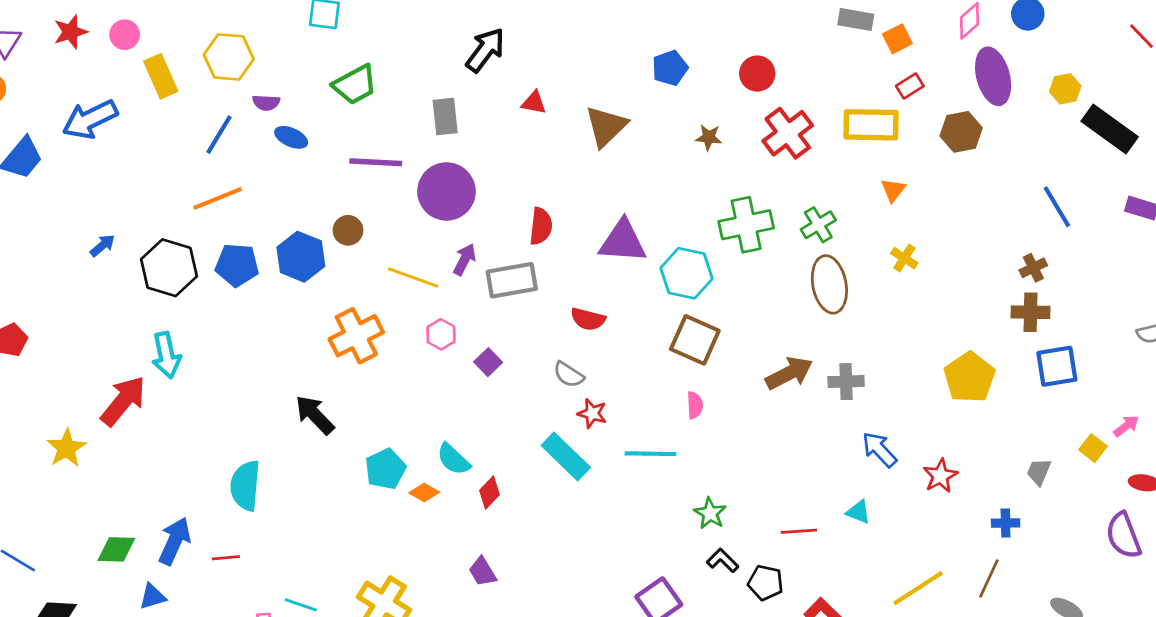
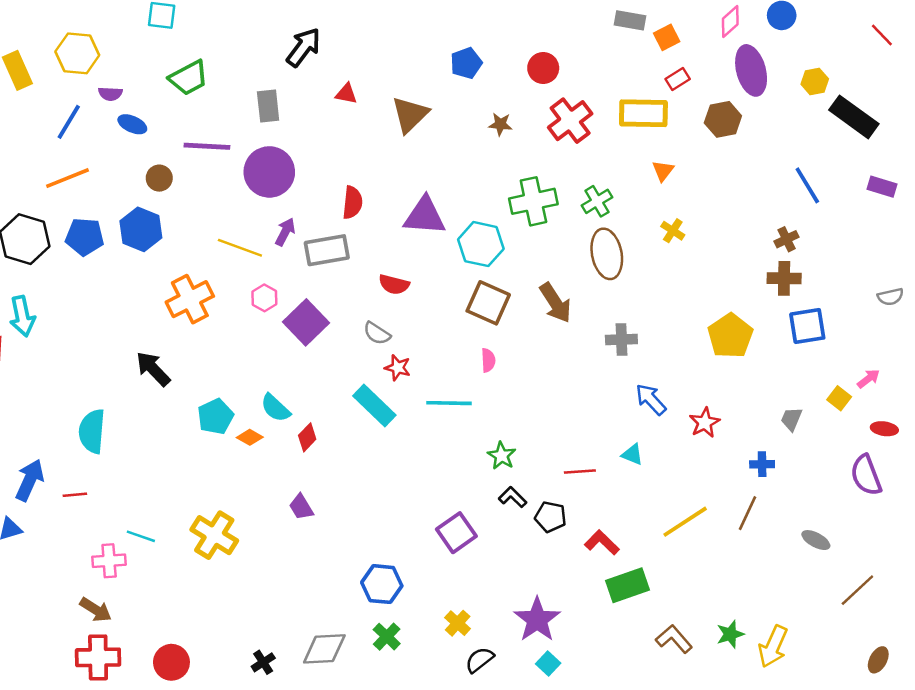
brown circle: (348, 230) -> (159, 178), moved
purple square: (488, 362) -> (306, 322), size x1.8
brown arrow: (789, 373) -> (555, 303), moved, turned 84

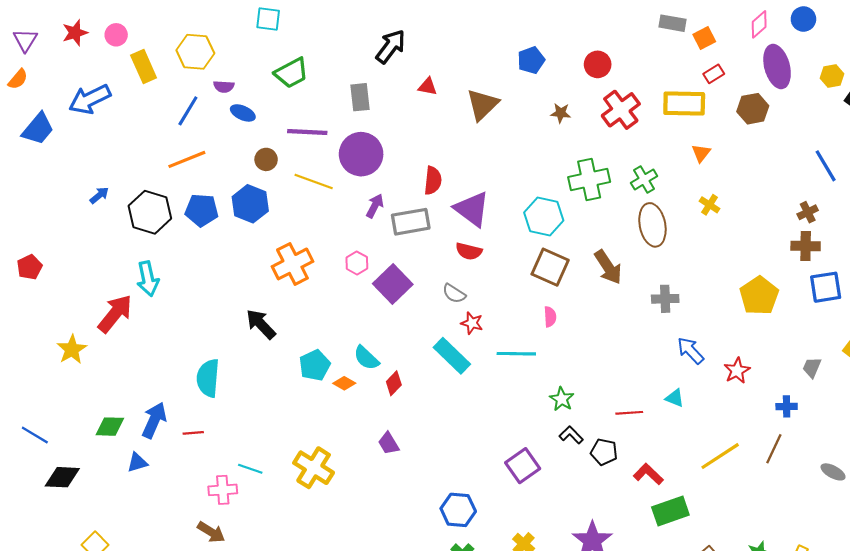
purple triangle: (425, 216) -> (472, 209), moved, turned 33
yellow line: (240, 248) -> (314, 182), moved

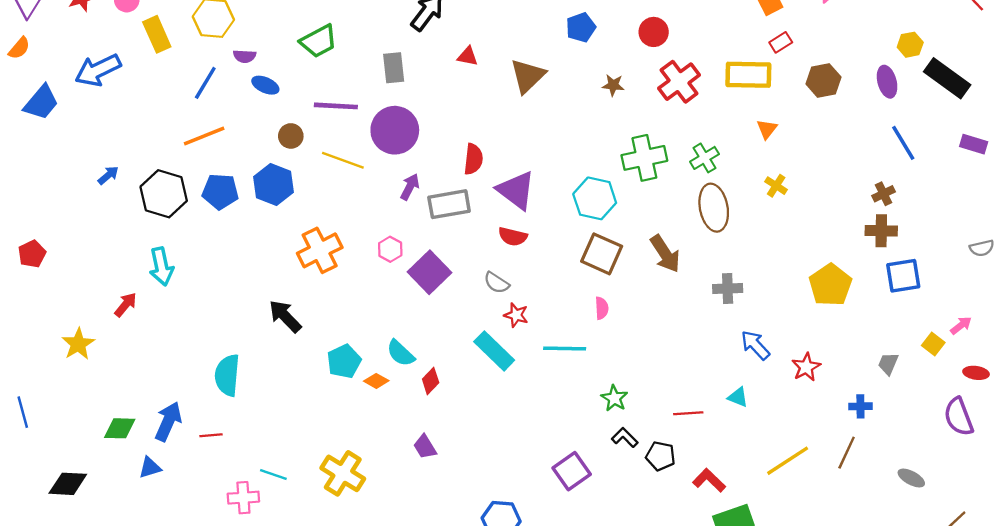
purple ellipse: (777, 67) -> (887, 82), moved, size x0.7
red arrow: (115, 314) -> (126, 305), size x0.6
blue line: (35, 435) -> (23, 412), moved, turned 44

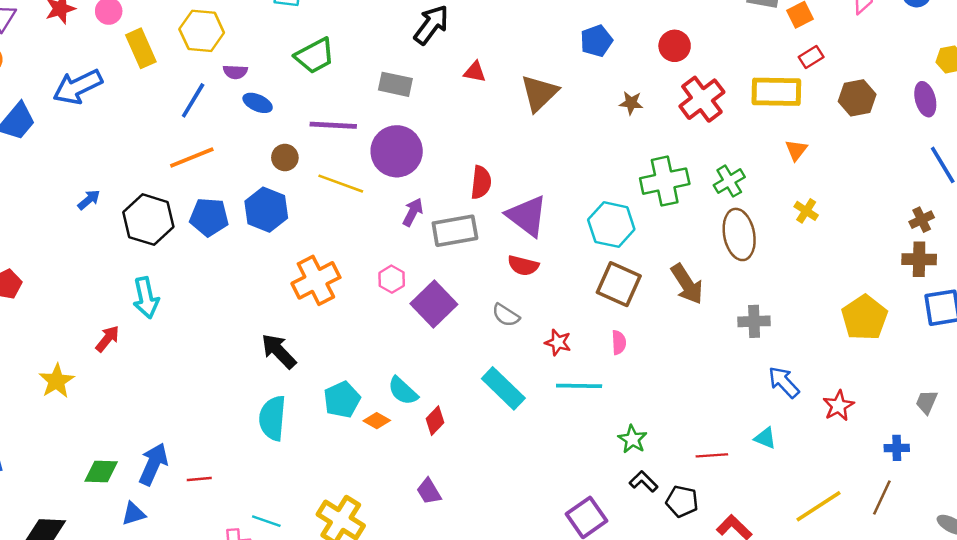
gray rectangle: (394, 68) -> (395, 84), turned -72
red star: (516, 315) -> (558, 342), moved
cyan semicircle: (227, 375) -> (272, 418), moved

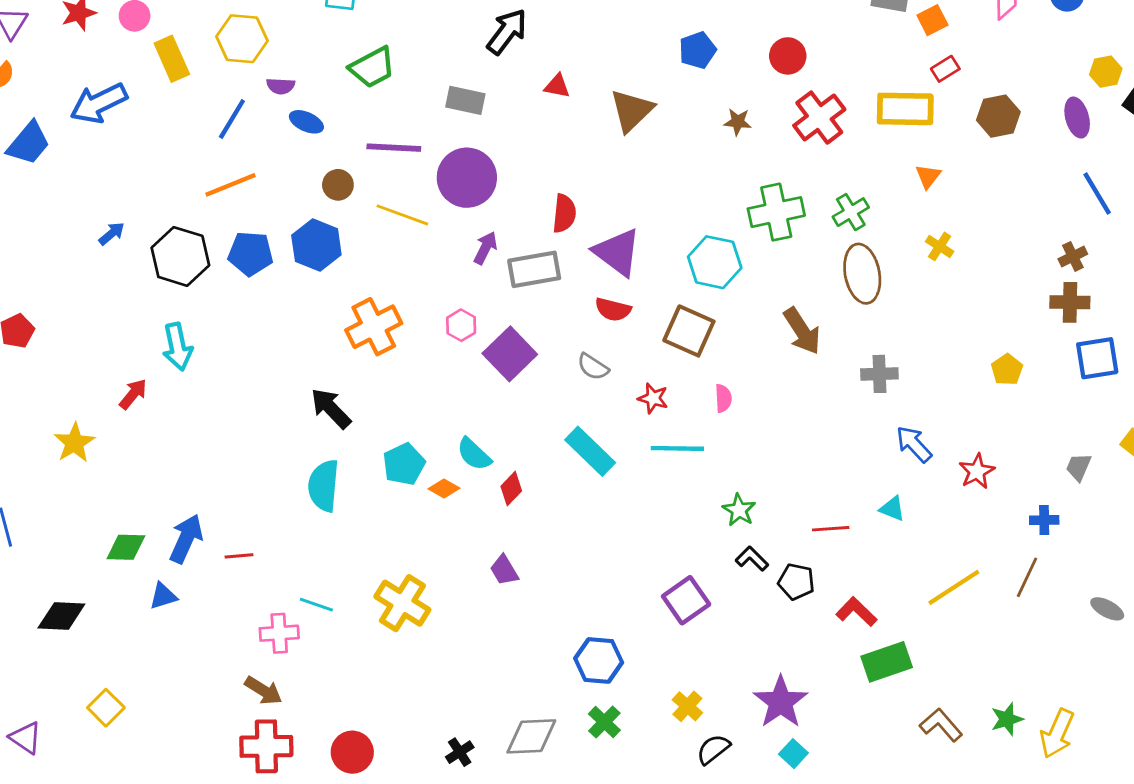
brown square: (619, 284) -> (689, 331), moved
yellow pentagon: (864, 318) -> (1007, 370), size x0.6

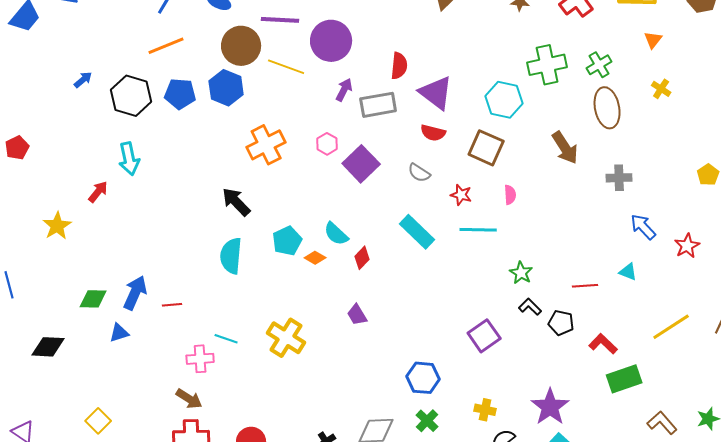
brown circle: (338, 185) -> (241, 46), size x1.8
yellow cross: (687, 706) -> (485, 410), turned -30
yellow square: (106, 708) -> (98, 421), moved

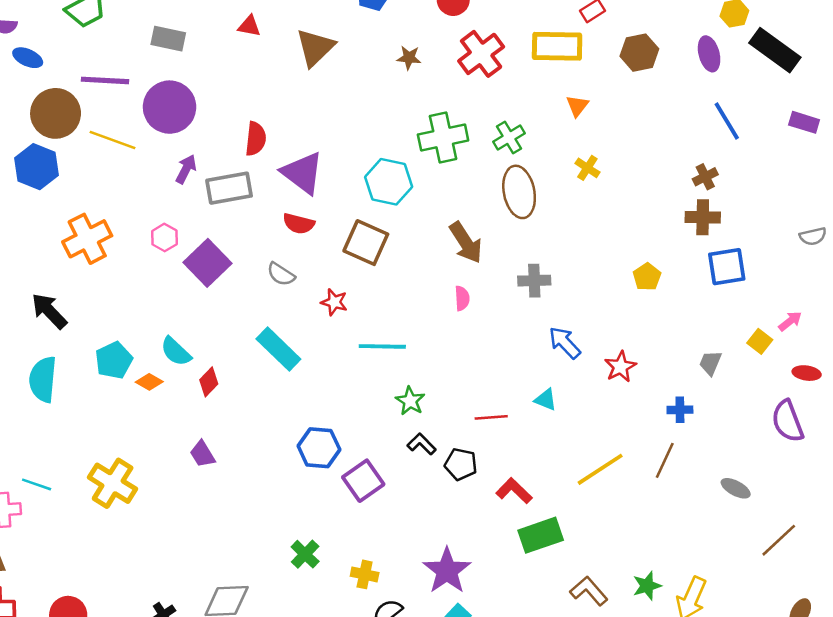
pink semicircle: (510, 195) -> (462, 298), moved
cyan line: (478, 230) -> (382, 346), moved
blue hexagon: (423, 378) -> (319, 448), moved
green cross: (427, 421) -> (305, 554), moved

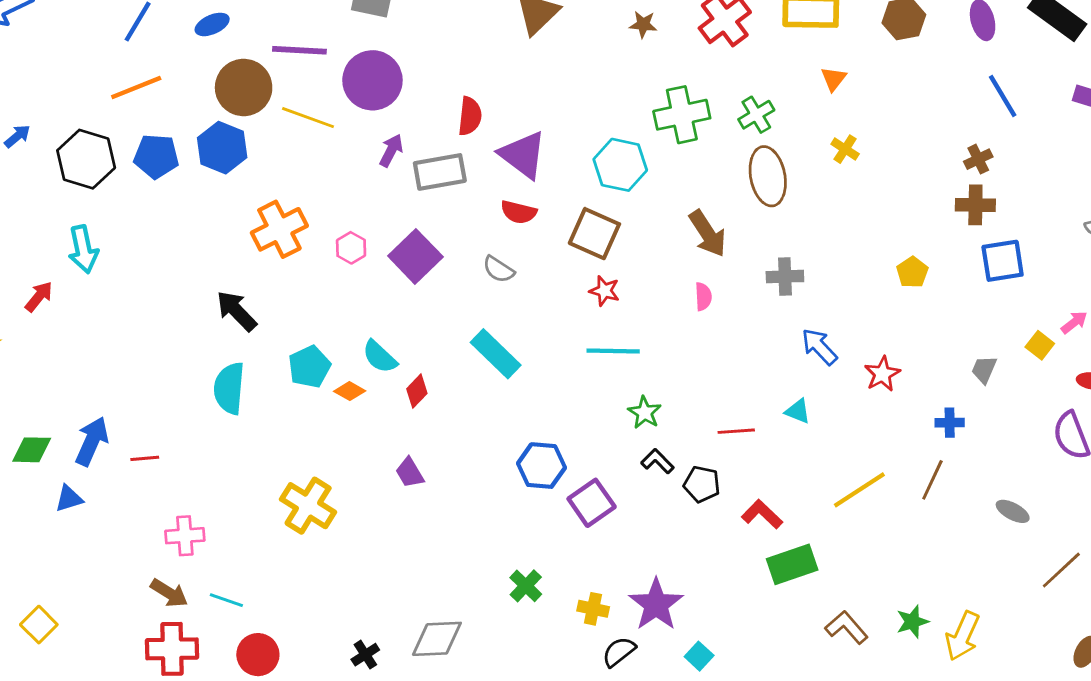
blue ellipse: (28, 58) -> (212, 24), turned -48
pink hexagon: (164, 238) -> (351, 248), moved
red star: (334, 302) -> (604, 291), moved
cyan line: (37, 484) -> (226, 600), moved
purple star: (447, 571) -> (656, 604), moved

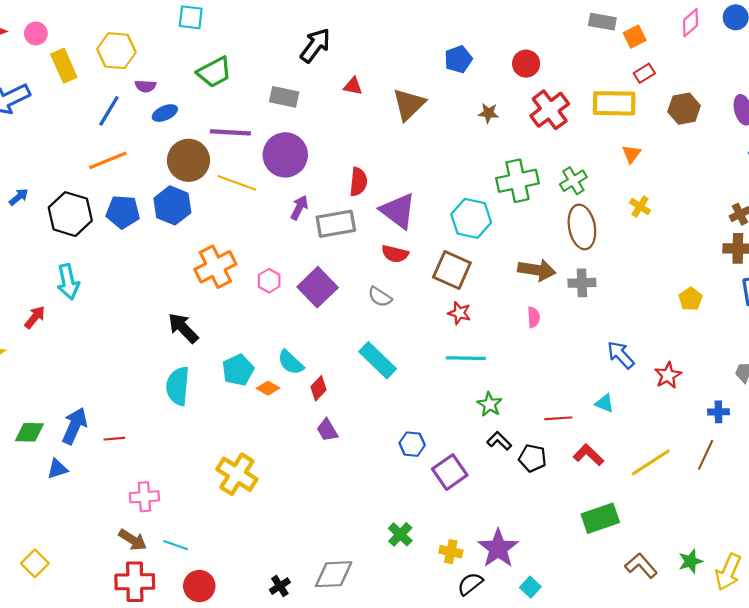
brown arrow: (708, 234) -> (537, 270), turned -48
gray cross: (785, 277) -> (582, 283), moved
blue hexagon: (541, 466) -> (412, 444), size x0.7
purple trapezoid: (410, 473) -> (327, 430), moved
red L-shape: (762, 514) -> (588, 455), moved

